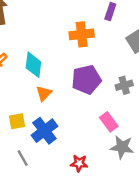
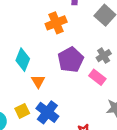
cyan diamond: (33, 65) -> (23, 60), turned 30
pink rectangle: (109, 122) -> (97, 77), moved

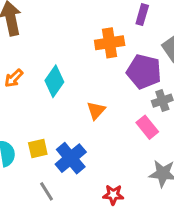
purple pentagon: (71, 60) -> (144, 72), moved, turned 30
orange triangle: (38, 81) -> (96, 110), moved

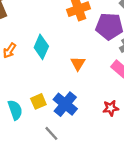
red star: (113, 195) -> (111, 108), moved

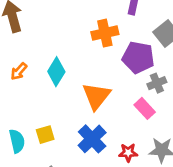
orange triangle: (78, 63) -> (96, 96), size x1.6
blue cross: (65, 104) -> (92, 139), moved

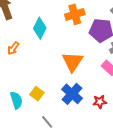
cyan diamond: (56, 72) -> (40, 28), moved
yellow square: (45, 135) -> (37, 94), turned -32

